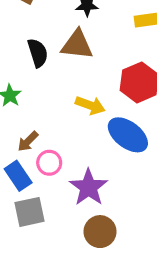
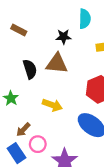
yellow arrow: (90, 105) -> (52, 105), moved

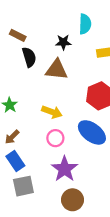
black semicircle: (30, 69) -> (29, 57), moved
brown arrow: (23, 130) -> (12, 137), moved
pink circle: (38, 144) -> (55, 138), moved

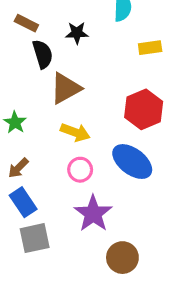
black star: (63, 42) -> (77, 33), moved
brown triangle: (57, 70) -> (65, 88), moved, turned -35
brown circle: (73, 200) -> (122, 258), moved

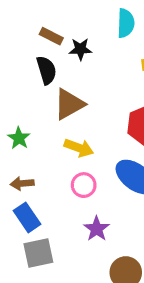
brown rectangle: (26, 23) -> (51, 36), moved
brown arrow: (18, 168) -> (22, 183), turned 40
purple star: (93, 214) -> (97, 229), size x0.7

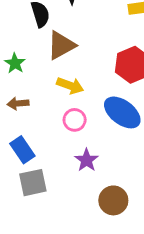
green star: (19, 138) -> (15, 63), moved
brown arrow: (22, 183) -> (18, 104), moved

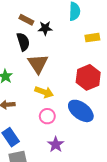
brown triangle: (61, 45) -> (38, 64), turned -35

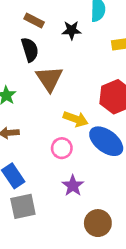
black star: (45, 28) -> (72, 30), moved
yellow arrow: (44, 92) -> (76, 119), moved

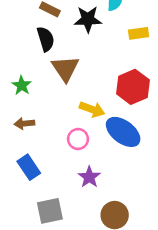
black star: (72, 30) -> (88, 19), size x1.4
gray square: (23, 206) -> (50, 211), moved

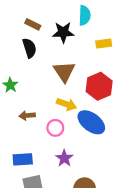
brown triangle: (65, 69) -> (64, 72), moved
brown arrow: (24, 123) -> (27, 116), moved
blue rectangle: (29, 167) -> (23, 159), moved, turned -60

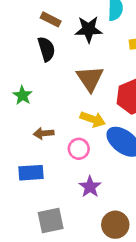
blue rectangle: (23, 159) -> (31, 173), moved

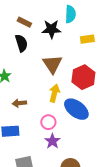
yellow arrow: (93, 119) -> (54, 93), turned -96
pink circle: (79, 149) -> (48, 122), moved

